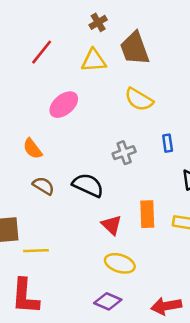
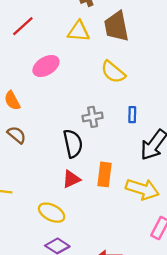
red line: (42, 52) -> (23, 26), moved
black semicircle: (88, 185) -> (73, 144), moved, turned 44
red triangle: (112, 225) -> (71, 179), turned 42
yellow ellipse: (120, 263) -> (52, 213), moved

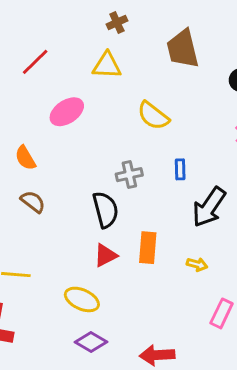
brown trapezoid: (116, 26) -> (183, 49), moved
yellow arrow: (142, 189) -> (197, 265), size x0.5

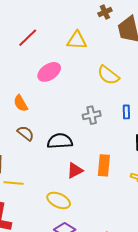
brown cross: (117, 23) -> (105, 12), moved
black semicircle: (106, 210) -> (60, 141), moved, turned -80

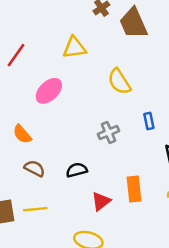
yellow semicircle: (108, 75) -> (119, 82), turned 30
black semicircle: (60, 141) -> (77, 170), size x0.7
yellow line: (14, 183) -> (35, 209), moved

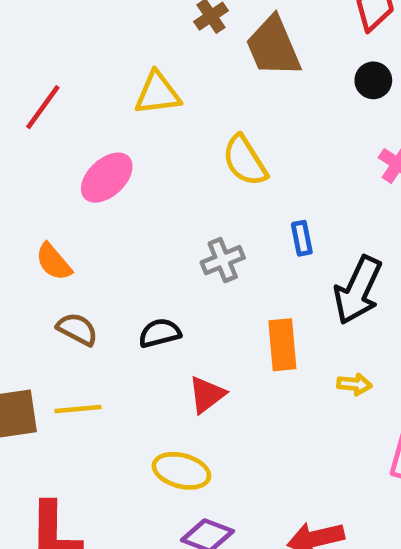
orange rectangle: (134, 189) -> (282, 345), moved

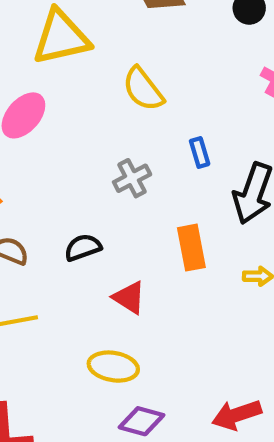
yellow triangle: (158, 93) -> (61, 37), size x1.4
red triangle: (207, 395) -> (129, 298), turned -45

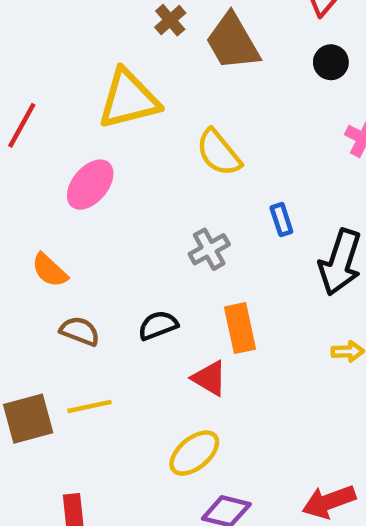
orange rectangle: (191, 248) -> (240, 328), moved
yellow ellipse: (113, 367) -> (194, 453), turned -48

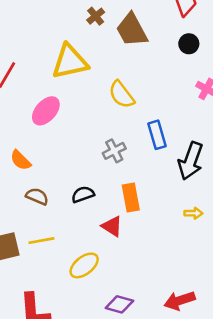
blue rectangle: (281, 220) -> (157, 135), size x1.5
yellow ellipse: (194, 453) -> (84, 265), moved

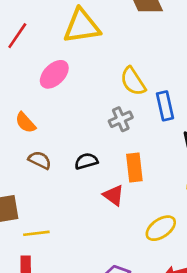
yellow semicircle: (122, 95) -> (133, 81), moved
yellow line: (41, 241) -> (36, 233), moved
yellow ellipse: (84, 265) -> (161, 228), moved

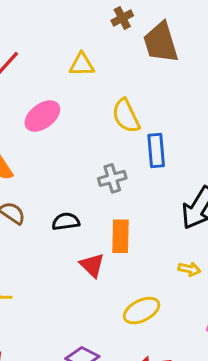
yellow triangle: (82, 26) -> (82, 65), size x0.6
yellow semicircle: (133, 81) -> (126, 116), moved
blue rectangle: (165, 106) -> (156, 151), moved

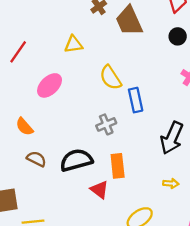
black semicircle: (66, 221) -> (76, 160), size x1.6

